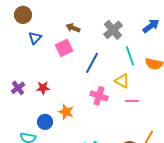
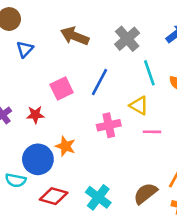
brown arrow: (73, 28) -> (75, 36), size x1.5
pink square: (64, 48) -> (62, 89), moved
pink cross: (99, 96) -> (109, 125), turned -30
blue circle: (45, 122) -> (38, 159), size x1.5

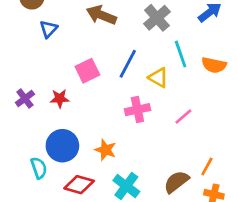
yellow triangle: (139, 106) -> (158, 78), moved
pink line: (152, 132) -> (183, 117), turned -42
orange star: (65, 146) -> (106, 150), moved
cyan semicircle: (16, 180) -> (39, 168), turned -120

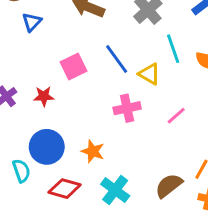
blue line: (128, 64) -> (117, 59), turned -64

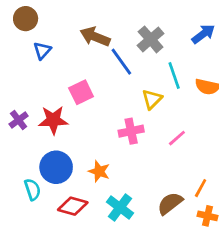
blue line: (117, 59) -> (121, 62), moved
yellow triangle: (149, 74) -> (152, 99), turned 45
red star: (44, 96) -> (53, 120), size x1.5

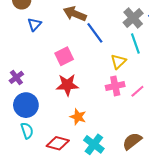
gray cross: (151, 39) -> (133, 18), moved
red star: (53, 120) -> (67, 85), moved
pink cross: (131, 131) -> (115, 86), moved
blue circle: (56, 167) -> (26, 105), moved

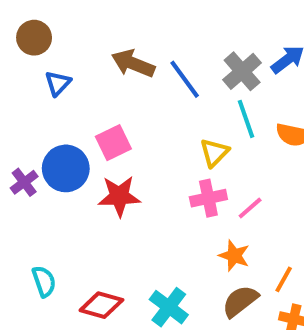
blue line: (95, 33) -> (185, 79), moved
blue circle: (26, 105) -> (66, 168), moved
orange star: (78, 117) -> (234, 256), moved

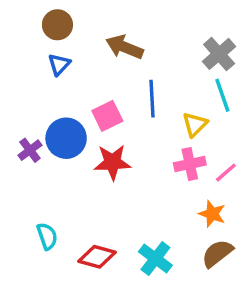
brown circle: (34, 38) -> (57, 25), moved
blue line: (185, 79) -> (152, 99), moved, turned 33

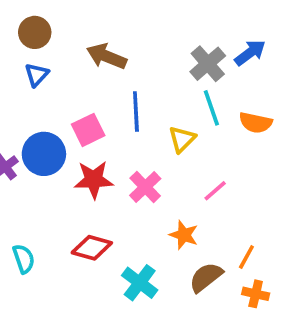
pink cross: (190, 164) -> (145, 187), moved, turned -32
orange star: (212, 214) -> (184, 235), moved
red diamond: (97, 257) -> (92, 248), moved

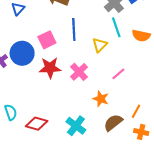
red diamond: (92, 248) -> (37, 124), moved

